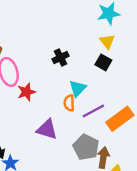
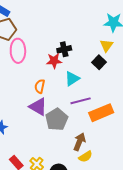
red star: (26, 92) -> (54, 61), moved
orange semicircle: (69, 103) -> (40, 86), moved
gray pentagon: (86, 147) -> (57, 119), moved

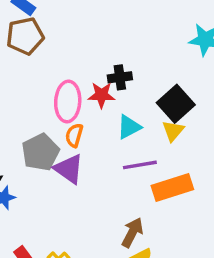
yellow triangle: (106, 45) -> (173, 131), moved
pink ellipse: (18, 51) -> (68, 101), moved
black square: (99, 62) -> (176, 104), size x1.5
gray pentagon: (57, 119) -> (40, 152), moved

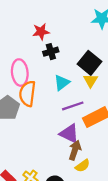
red star: (101, 95) -> (41, 32), moved
orange semicircle: (74, 135) -> (27, 94), size x1.6
purple triangle: (69, 169) -> (69, 134), moved

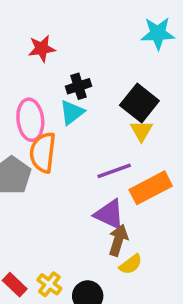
red star: (41, 32) -> (42, 48), moved
cyan triangle: (62, 83) -> (72, 112), moved

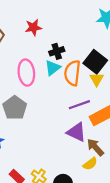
orange semicircle: (43, 153) -> (72, 73), moved
brown arrow: (118, 240) -> (95, 147), moved, turned -60

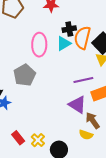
orange semicircle: (72, 73) -> (82, 38), moved
yellow semicircle: (90, 164) -> (86, 135), turned 48

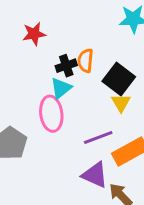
orange semicircle: (82, 38) -> (85, 61), moved, size x0.7
pink ellipse: (39, 45) -> (51, 114), moved

